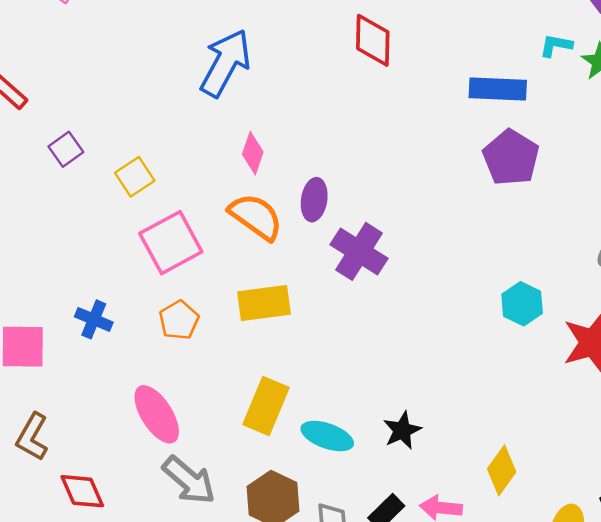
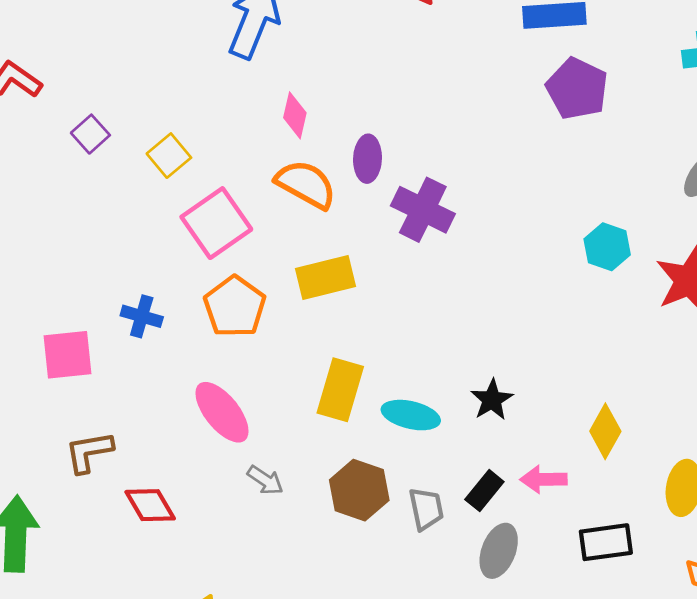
orange pentagon: (179, 320) -> (235, 307), size x1.4
brown L-shape: (32, 437) -> (89, 452), turned 57
gray arrow: (189, 480) -> (265, 480), size x0.6

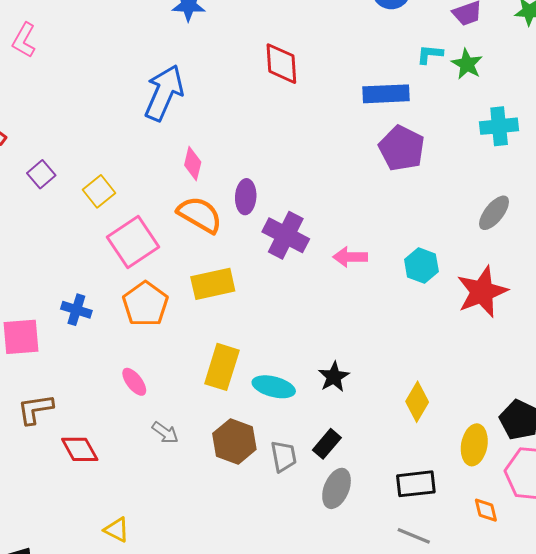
pink ellipse: (222, 412) -> (134, 382), size x0.6
pink arrow: (544, 479) -> (350, 257), moved

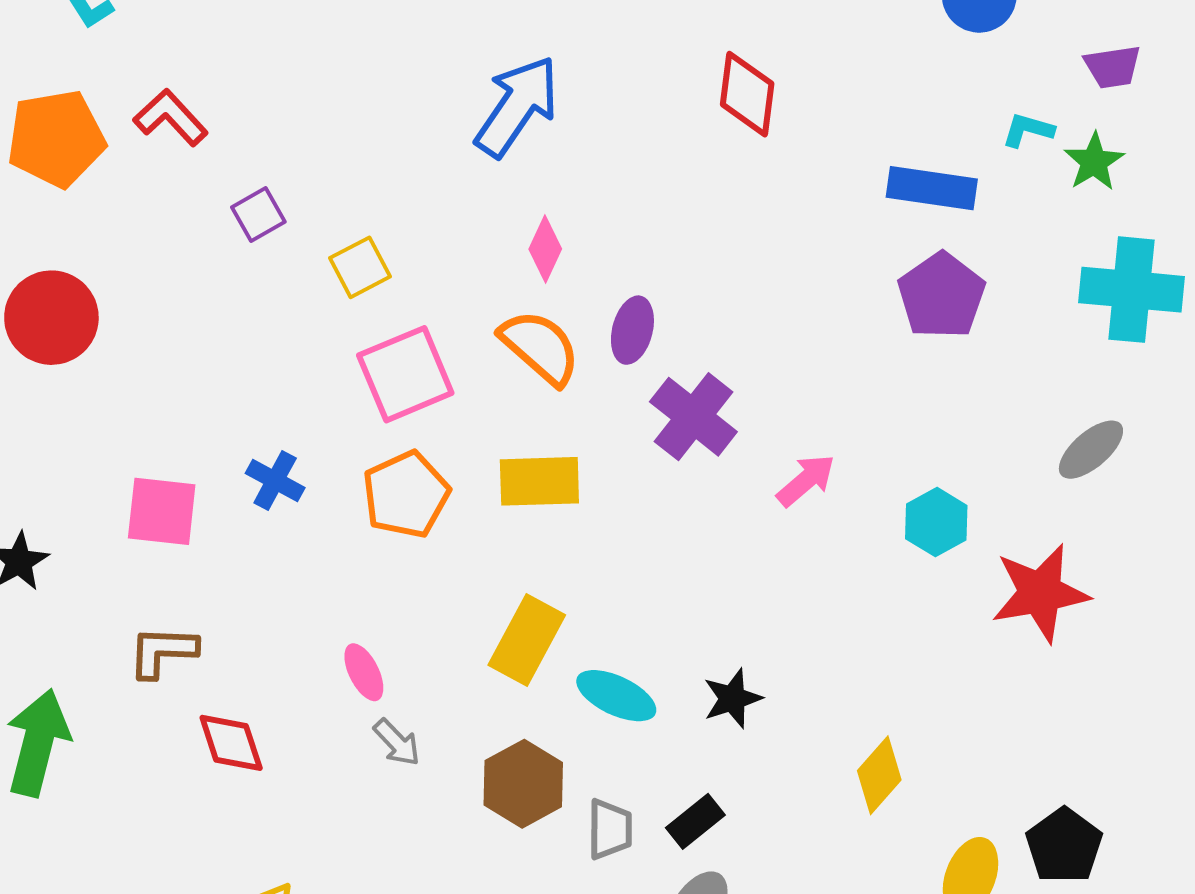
cyan cross: (499, 126) -> (1131, 290), size x1.4
pink arrow: (350, 257) -> (806, 480), turned 128
pink ellipse: (134, 382) -> (364, 672), moved

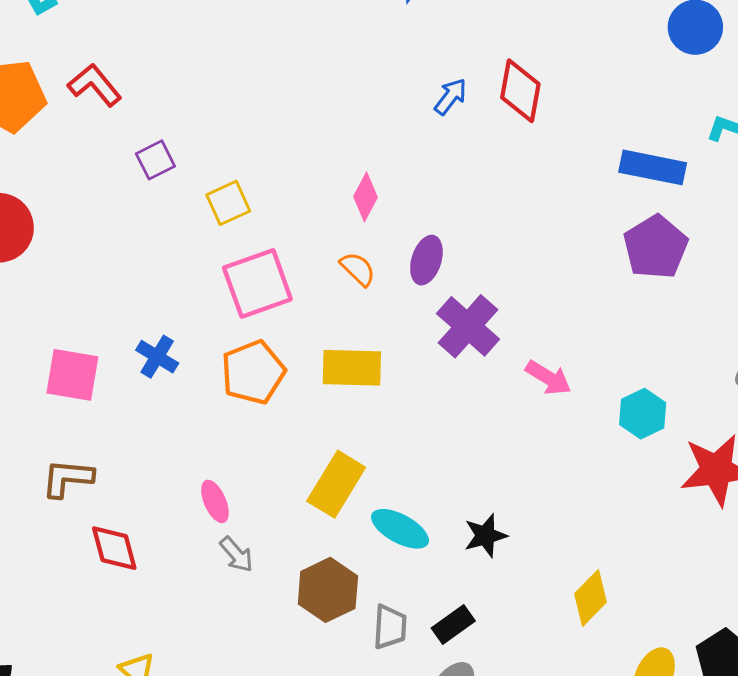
blue arrow: (517, 106) -> (451, 97), moved, size x0.5
orange semicircle: (540, 347) -> (358, 269), size x0.6
pink arrow: (806, 480) -> (548, 378), turned 69

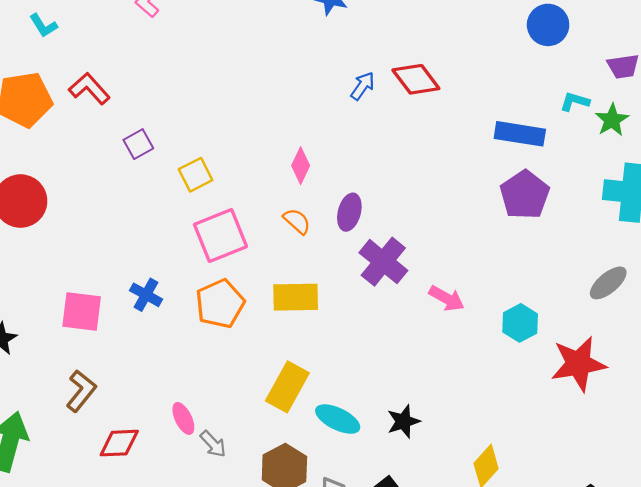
red diamond: (520, 91) -> (416, 79), turned -45
brown L-shape: (67, 478) -> (81, 391), turned 126
pink ellipse: (215, 501) -> (183, 418), moved
red diamond: (114, 548) -> (119, 443), turned -75

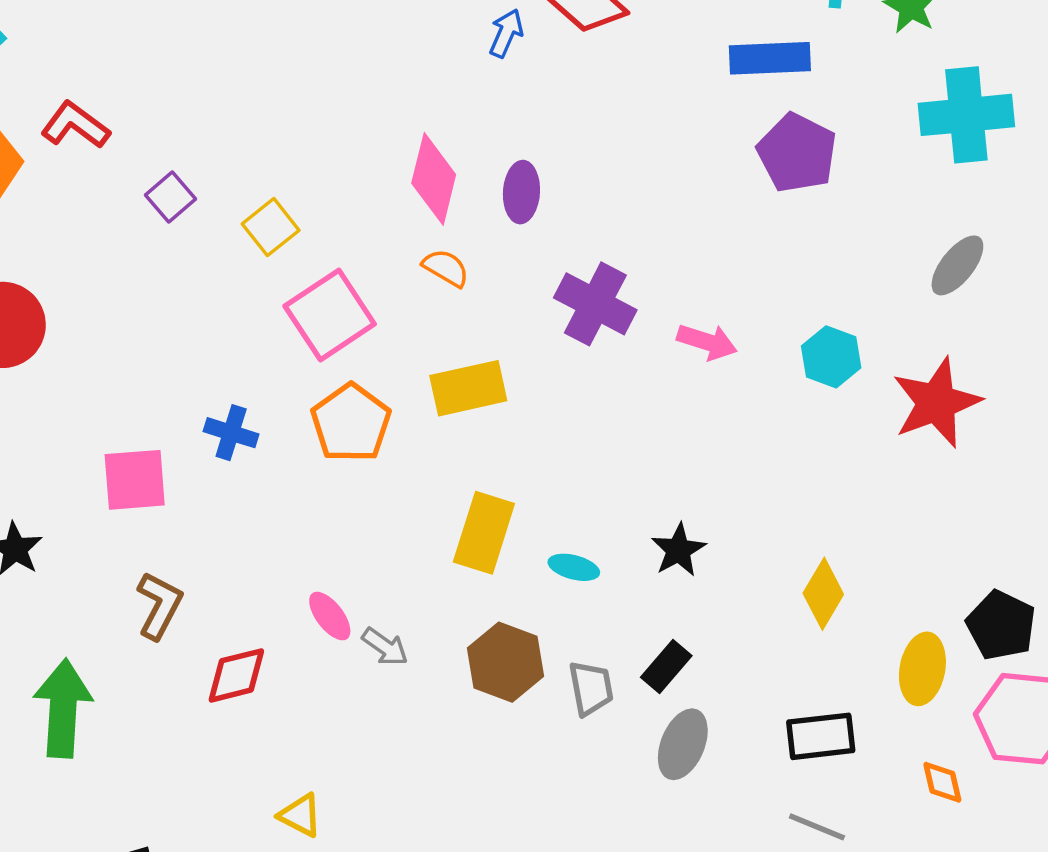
pink diamond: (301, 166) -> (434, 179), size x1.5
purple ellipse: (349, 212) -> (521, 192), moved
cyan ellipse: (338, 419) -> (574, 567), size x0.7

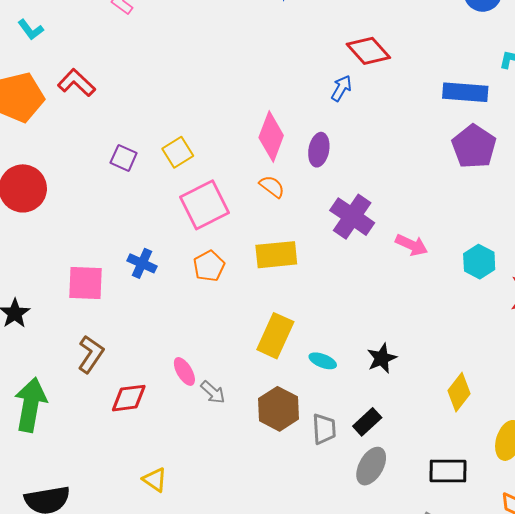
blue arrow: (506, 33) -> (341, 88), moved
purple square: (170, 197) -> (124, 158), moved, turned -32
orange pentagon: (351, 423) -> (209, 266), size x0.7

